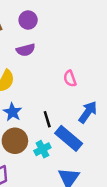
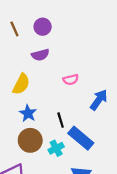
pink semicircle: (70, 79) -> (71, 80), moved, turned -84
blue arrow: (88, 112) -> (99, 100), moved

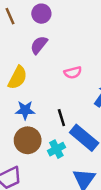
purple semicircle: (40, 55) -> (39, 45), turned 144
blue star: (28, 113) -> (25, 110), turned -30

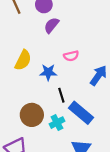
purple semicircle: (39, 45) -> (52, 25), moved
blue star: (25, 110) -> (48, 72), moved

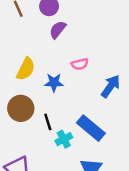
black line: (61, 95) -> (48, 122), moved
brown circle: (32, 115) -> (21, 108), moved

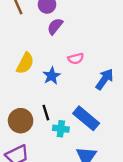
blue star: (54, 83) -> (52, 76), turned -30
brown circle: (21, 108) -> (21, 121), moved
cyan cross: (64, 139) -> (61, 129), turned 35

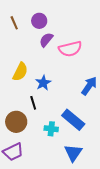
pink semicircle: (76, 59) -> (70, 49), moved, size x1.6
black line: (46, 113) -> (33, 103), moved

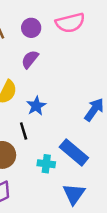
purple semicircle: (46, 40) -> (30, 59), moved
pink semicircle: (70, 49) -> (70, 23), moved

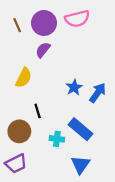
purple circle: (31, 28) -> (44, 23), size x1.5
blue star: (36, 106) -> (74, 87), moved

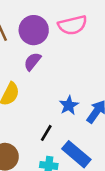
black line: (38, 111) -> (46, 133), moved, turned 48

